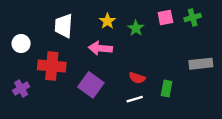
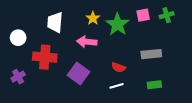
green star: (136, 28) -> (117, 24), size x1.6
gray rectangle: (201, 64) -> (151, 54), moved
green rectangle: (167, 88) -> (154, 85), moved, turned 72

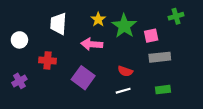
pink square: (143, 15) -> (151, 36), moved
red cross: (45, 57) -> (47, 60), size x0.7

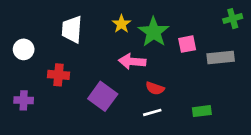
green cross: (176, 16) -> (233, 19), moved
pink arrow: (92, 44) -> (132, 61), moved
gray rectangle: (160, 57) -> (221, 57), moved
purple cross: (19, 81) -> (24, 100), turned 32

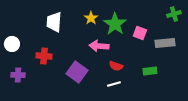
pink square: (187, 44) -> (140, 33), turned 32
white circle: (24, 49) -> (12, 44), moved
green rectangle: (202, 111) -> (150, 71), moved

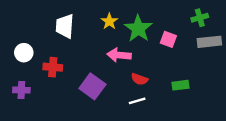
green cross: (174, 14) -> (200, 18), moved
gray rectangle: (165, 43) -> (209, 42), moved
white circle: (12, 44) -> (24, 53), moved

